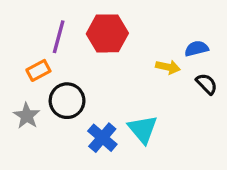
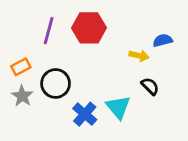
orange rectangle: (38, 70) -> (21, 67), moved
black semicircle: (207, 84) -> (150, 86), moved

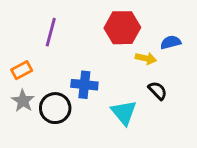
red hexagon: (89, 28) -> (122, 28), moved
black circle: (56, 83) -> (55, 108), moved
blue cross: (85, 114) -> (84, 85), moved, turned -35

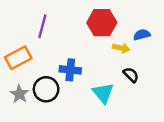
orange rectangle: (22, 70) -> (18, 58), size x1.5
gray star: (23, 101) -> (19, 94), moved

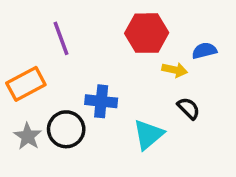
purple line: (42, 26) -> (61, 38), turned -35
cyan triangle: (103, 93) -> (148, 135), turned 30

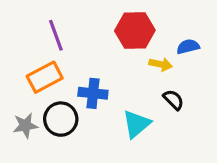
orange rectangle: (26, 84) -> (45, 77), moved
gray star: (28, 136) -> (25, 126), turned 30

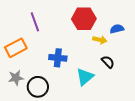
orange rectangle: (45, 77) -> (16, 48), moved
black circle: (61, 119) -> (38, 87), moved

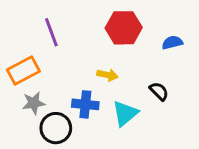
yellow arrow: (100, 40) -> (107, 75), moved
blue cross: (58, 58) -> (85, 104), moved
gray star: (16, 78) -> (34, 103), moved

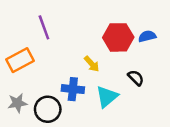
red hexagon: (124, 28) -> (118, 37), moved
yellow arrow: (107, 75) -> (92, 64), turned 36
gray star: (34, 103) -> (17, 103), moved

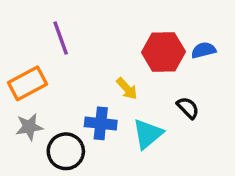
gray star: (17, 103) -> (29, 127), moved

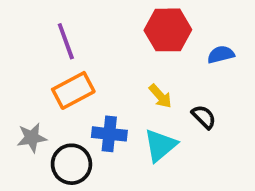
red hexagon: (163, 52) -> (168, 30), moved
orange rectangle: (27, 83) -> (73, 90), moved
yellow arrow: (127, 89) -> (160, 96), moved

